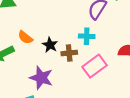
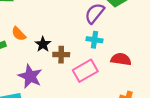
cyan cross: (87, 36) -> (95, 40), moved

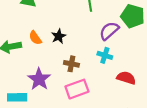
black star: (43, 44) -> (59, 36), moved
pink rectangle: (85, 71) -> (77, 89), moved

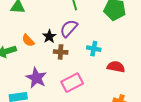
purple semicircle: (109, 31) -> (69, 28), moved
brown cross: (71, 64) -> (61, 52), moved

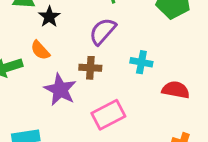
black star: (49, 36) -> (49, 17), moved
purple star: (36, 78) -> (60, 90), moved

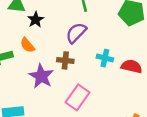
red semicircle: (176, 90) -> (132, 66), moved
pink rectangle: (108, 115) -> (78, 97), turned -30

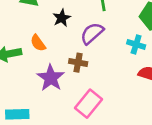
black star: (36, 20) -> (62, 18), moved
cyan cross: (105, 58) -> (136, 44), moved

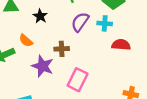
purple semicircle: (92, 33) -> (80, 22), moved

